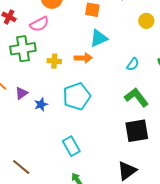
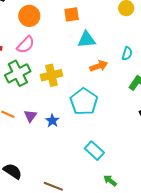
cyan triangle: (99, 38) -> (86, 40), turned 36
orange arrow: (83, 58) -> (99, 66), moved
yellow cross: (54, 61) -> (51, 75), size x1.5

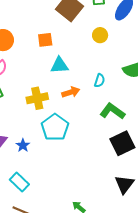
yellow cross: (51, 75) -> (37, 98), moved
cyan rectangle: (94, 151) -> (19, 182), moved

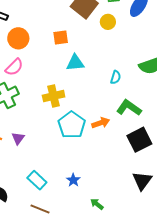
yellow circle: (100, 35) -> (108, 22), moved
orange arrow: (71, 92) -> (101, 123), moved
blue star: (23, 145) -> (73, 180), moved

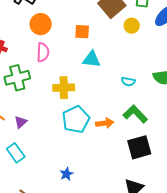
pink semicircle: (14, 67) -> (43, 52), moved, turned -54
cyan semicircle: (116, 77) -> (128, 82), turned 72
cyan rectangle: (37, 180) -> (16, 153), moved

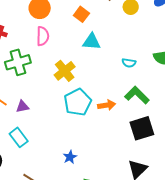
orange square: (82, 32) -> (81, 14), turned 35
yellow cross: (64, 88) -> (65, 71), turned -35
purple triangle: (21, 122) -> (23, 107), turned 32

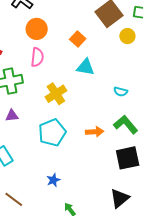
cyan pentagon: (78, 102) -> (52, 133), moved
purple triangle: (23, 107) -> (12, 116), moved

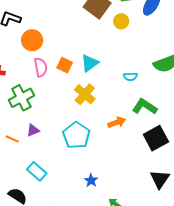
orange square: (78, 39) -> (65, 65), moved
cyan triangle: (85, 67) -> (90, 63), turned -30
yellow cross: (56, 94) -> (85, 94), moved

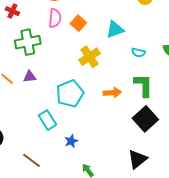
cyan triangle: (90, 63) -> (115, 30), moved
green L-shape: (145, 107) -> (143, 85), turned 40
black square: (156, 138) -> (145, 119), turned -30
cyan rectangle: (37, 171) -> (48, 120), moved

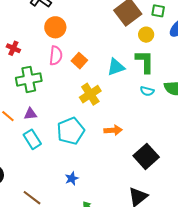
cyan semicircle: (138, 52) -> (147, 91), moved
green L-shape: (143, 85) -> (145, 62), moved
cyan rectangle: (48, 120) -> (32, 139), moved

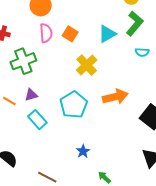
green L-shape: (145, 62) -> (135, 24), turned 50
orange arrow: (113, 130) -> (115, 97), size x1.4

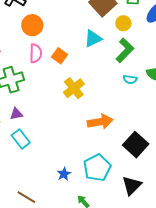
cyan triangle: (107, 34) -> (93, 39), moved
cyan pentagon: (74, 105) -> (97, 168), moved

